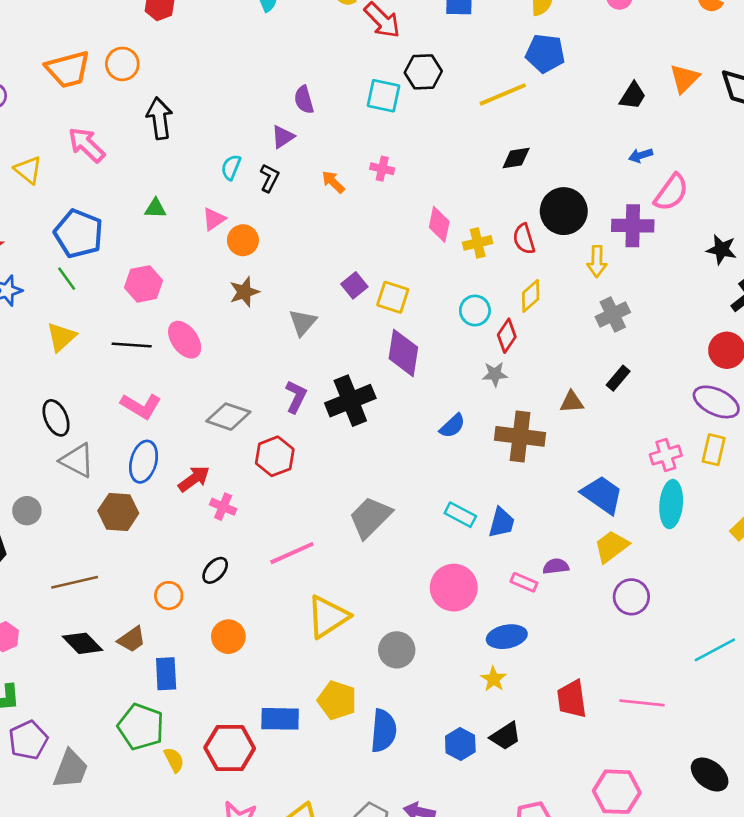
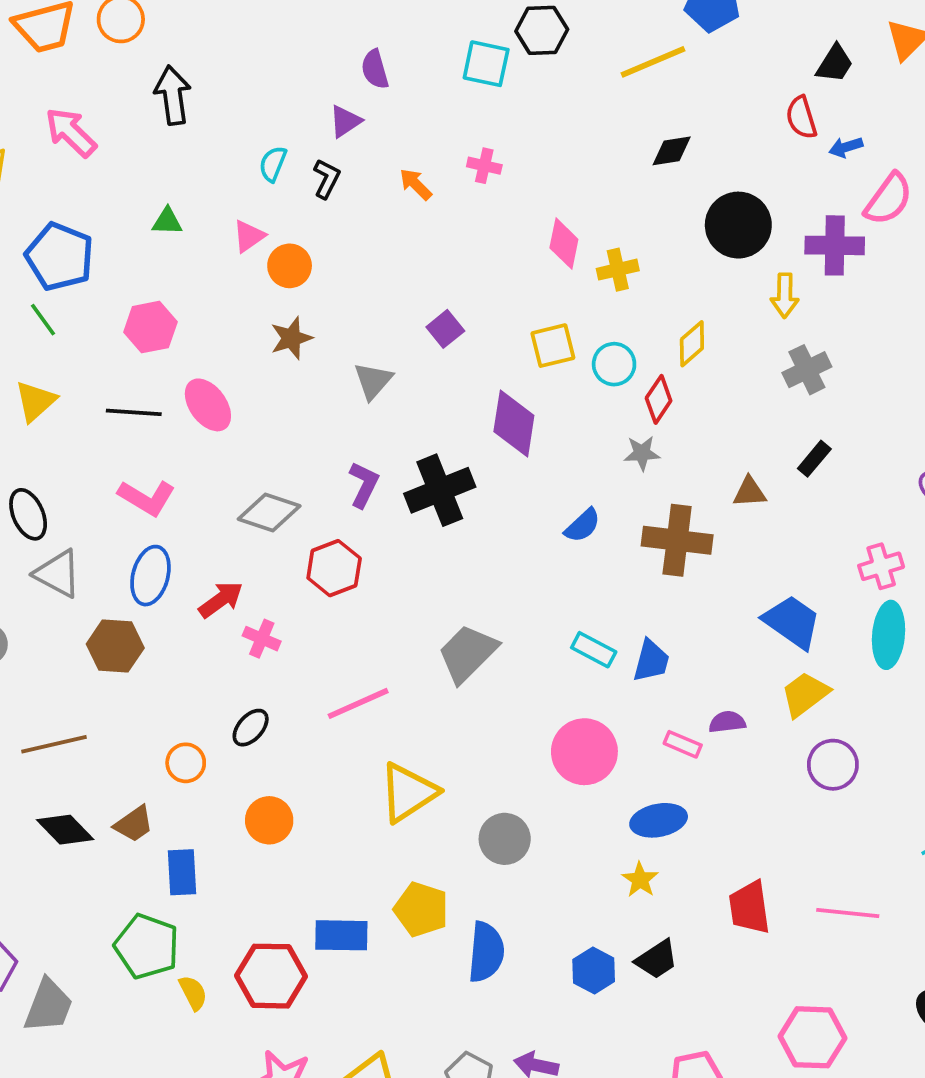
red semicircle: (524, 239) -> (801, 117), moved
yellow square: (393, 297) -> (553, 346), moved, turned -32

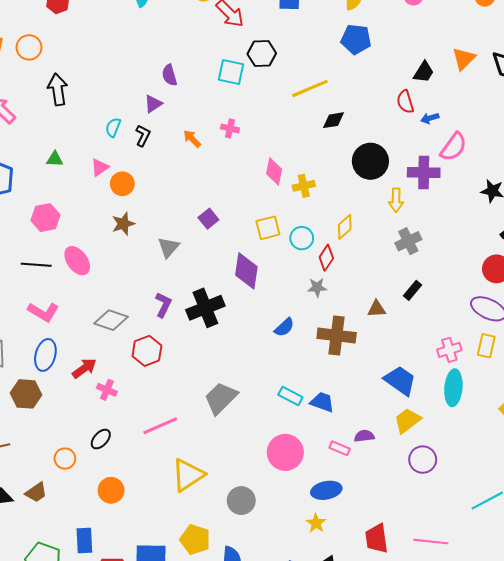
yellow line: (653, 62) -> (310, 88), moved
blue trapezoid: (651, 661) -> (322, 402), turned -85
blue rectangle: (182, 872) -> (84, 541), moved

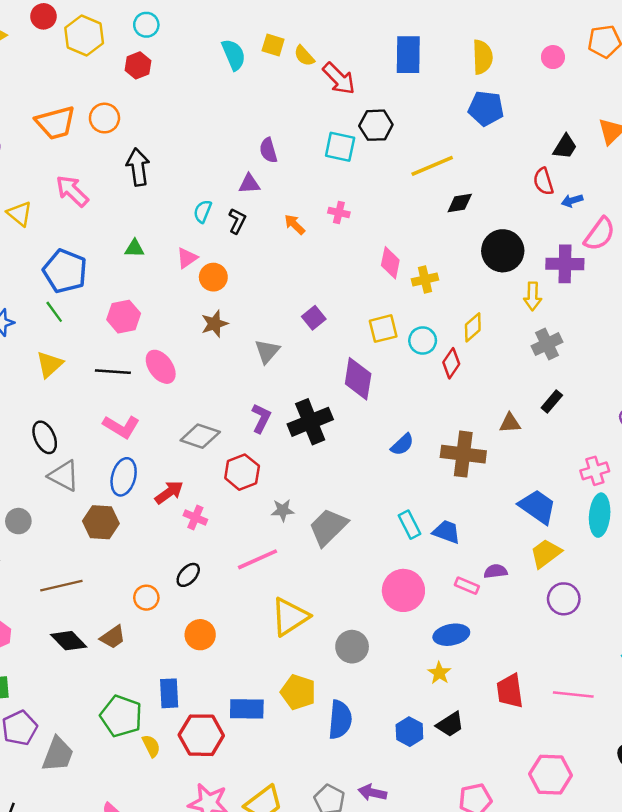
purple triangle: (153, 104) -> (249, 184), turned 30
gray star: (317, 287) -> (283, 510), moved
cyan rectangle: (290, 396) -> (409, 525), turned 35

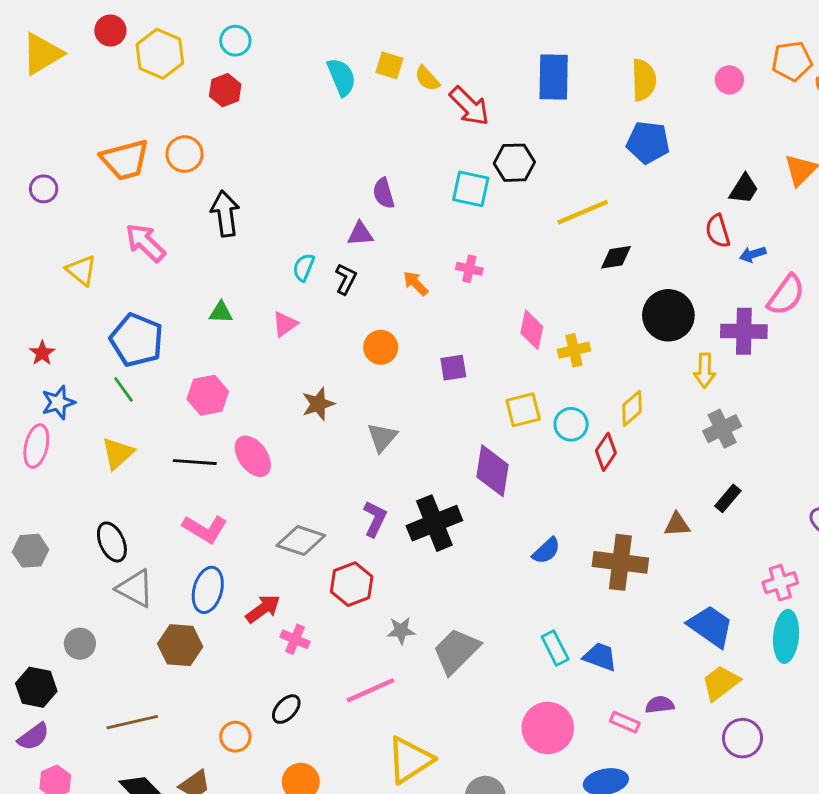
orange circle: (213, 277) -> (381, 347), moved
purple square: (314, 318) -> (453, 368), moved, turned 30

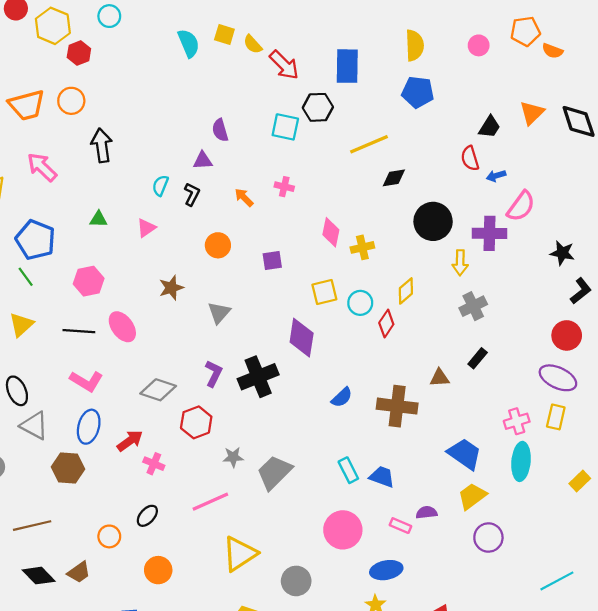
blue rectangle: (554, 77) -> (347, 66), moved
red hexagon: (225, 90) -> (79, 53), moved

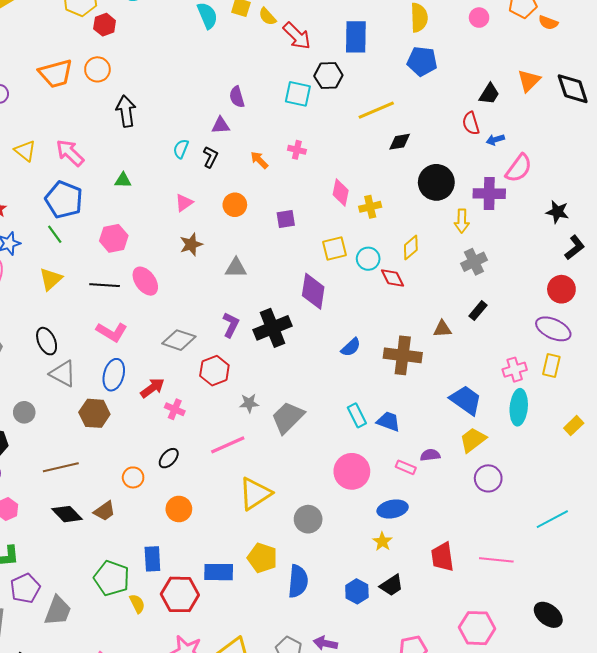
pink arrow: (42, 167) -> (70, 153), moved
pink triangle: (146, 228) -> (184, 203), moved
gray triangle: (219, 313) -> (236, 268), turned 50
red diamond: (386, 323) -> (393, 278), turned -60

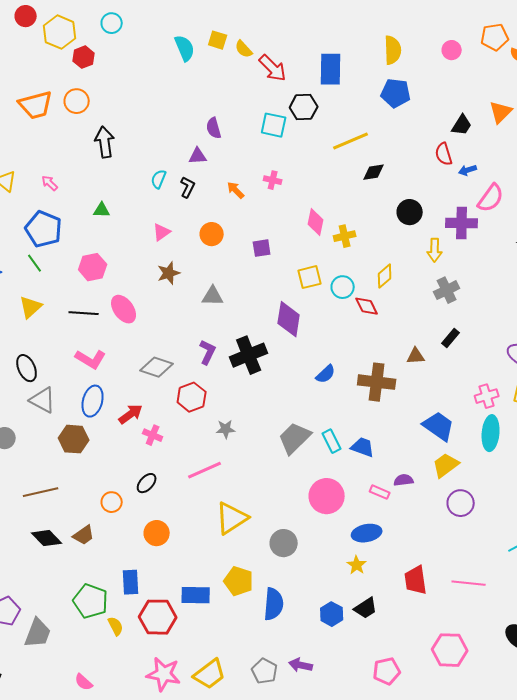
pink arrow: (70, 153) -> (50, 183), size x0.6
black circle: (436, 182) -> (410, 212), size x0.7
gray trapezoid: (288, 417) -> (295, 438), moved

